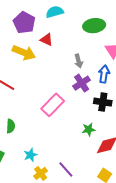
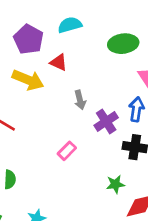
gray arrow: (79, 61) -> (80, 100), moved
pink rectangle: (53, 105) -> (67, 151), size x0.6

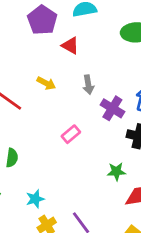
yellow arrow: (28, 80) -> (46, 83), moved, size x0.6
purple cross: (106, 121) -> (112, 108), turned -30

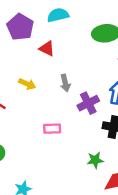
purple cross: (112, 108) -> (88, 103), turned 35
pink rectangle: (71, 134) -> (52, 129), turned 42

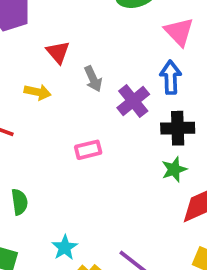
red triangle: (47, 49) -> (58, 52), moved, turned 35
green star: (95, 160) -> (174, 169), moved

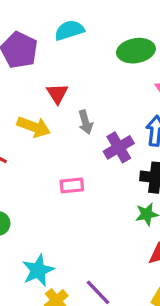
yellow arrow: (38, 92) -> (34, 127), size x1.4
cyan star: (65, 247) -> (38, 270), size x1.4

